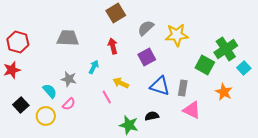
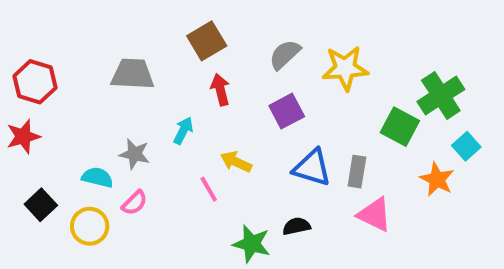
brown square: (116, 13) -> (207, 41), moved
cyan square: (244, 68) -> (466, 146), moved
cyan semicircle: (50, 91) -> (97, 177), turned -35

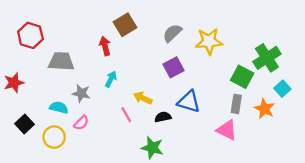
gray trapezoid: (133, 74) -> (61, 61), moved
red hexagon: (35, 82) -> (30, 35), moved
red arrow: (220, 90) -> (105, 46), moved
gray rectangle: (357, 172) -> (236, 104), moved
black semicircle: (296, 226) -> (163, 117), moved

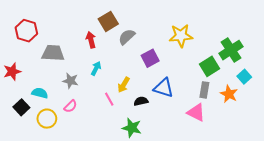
gray semicircle: (172, 33) -> (127, 37), moved
green square: (242, 77) -> (209, 66), turned 30
yellow arrow: (143, 98) -> (124, 85), turned -84
cyan semicircle: (59, 108) -> (40, 93), moved

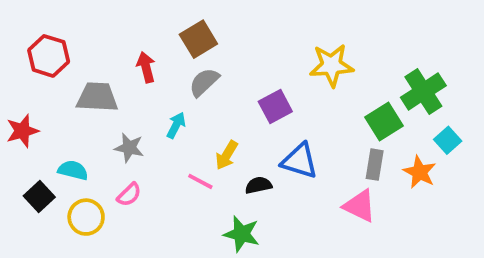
gray semicircle: (127, 37) -> (204, 82), moved
red arrow: (91, 40) -> (146, 67), moved
pink line: (109, 99) -> (200, 181), turned -32

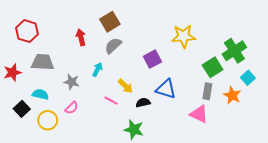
gray trapezoid: (97, 97) -> (43, 62), moved
yellow arrow: (227, 155) -> (125, 86), turned -77

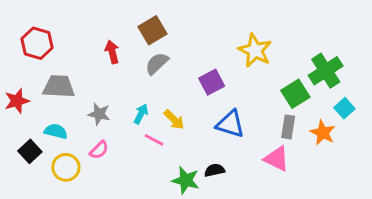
yellow star: (184, 36) -> (255, 50), turned 30
cyan arrow: (97, 69) -> (141, 114), moved
black semicircle: (143, 103) -> (215, 170), moved

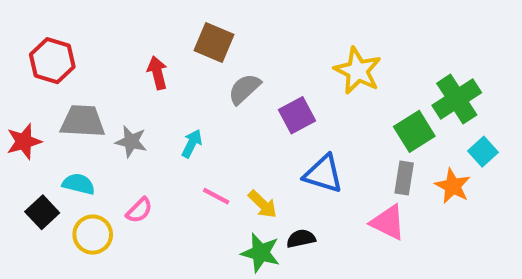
brown square: (152, 30) -> (214, 42), turned -36
gray semicircle: (157, 63) -> (244, 89), moved
gray star: (99, 114) -> (131, 142), moved
cyan arrow: (141, 114) -> (192, 144), moved
yellow arrow: (174, 120) -> (263, 204), moved

